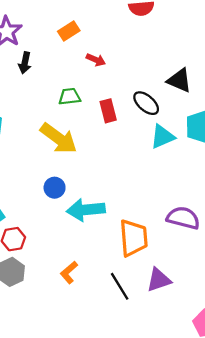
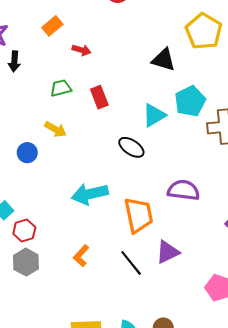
black ellipse: (146, 103) -> (131, 147), moved
yellow arrow: (59, 138) -> (55, 129), size x0.6
blue circle: (55, 188) -> (27, 153), moved

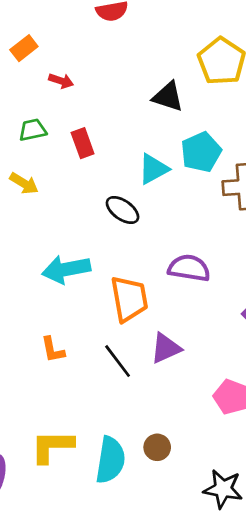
orange L-shape: (81, 256) -> (53, 350), turned -55

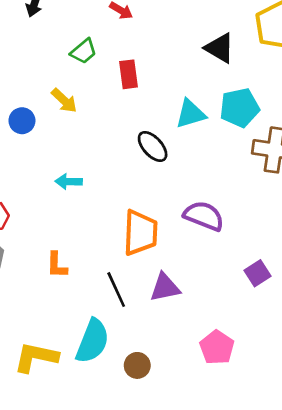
green trapezoid: (33, 130) -> (84, 51), turned 140
cyan arrow: (66, 269) -> (69, 182), moved, size x0.6
brown circle: (157, 447) -> (137, 365), moved
cyan semicircle: (110, 460) -> (93, 341), moved

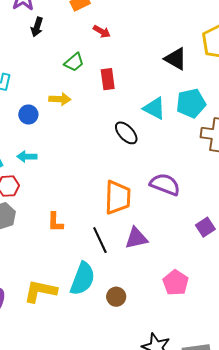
yellow arrow: (64, 101) -> (60, 99), turned -40
cyan triangle: (191, 114) -> (154, 108), turned 45
cyan arrow: (69, 182) -> (27, 157), moved

